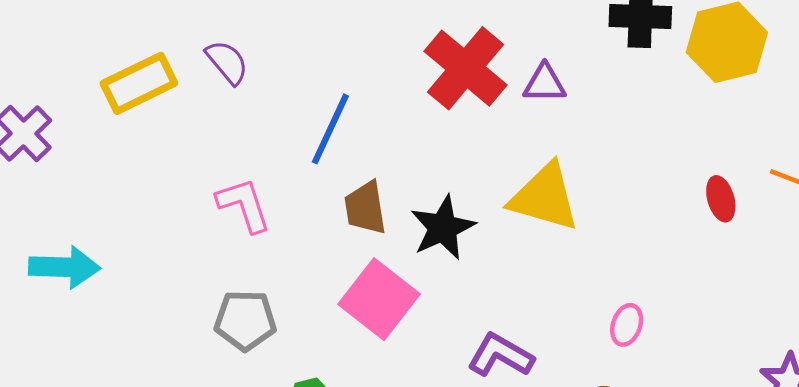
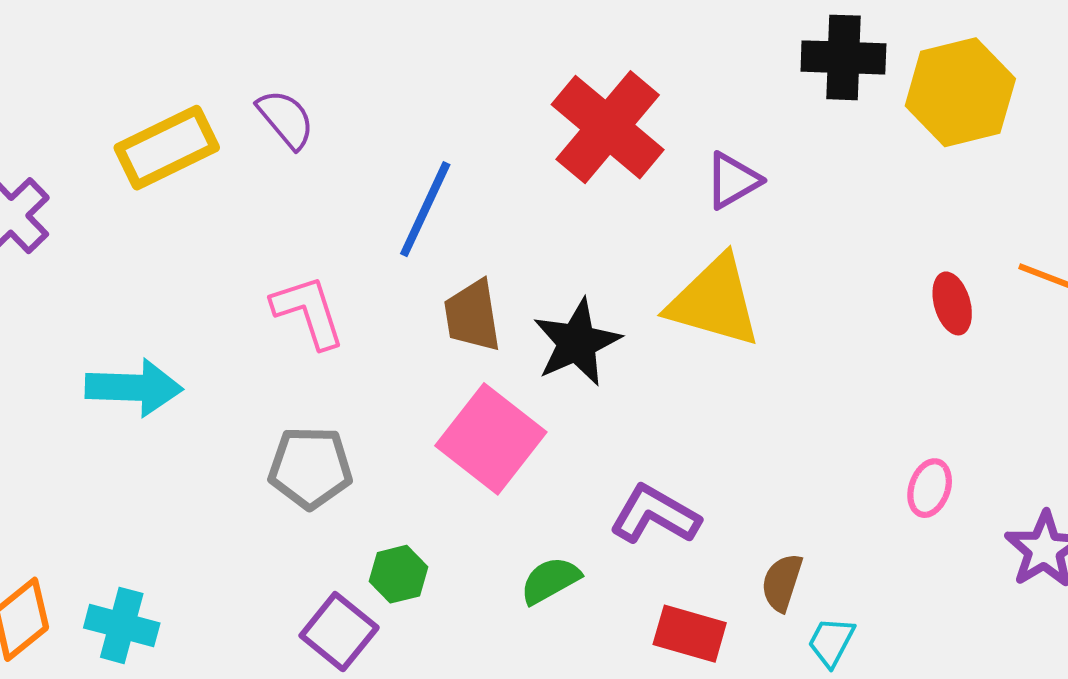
purple triangle: (545, 83) -> (733, 180), moved, turned -30
cyan arrow: (65, 267) -> (134, 388), moved
pink ellipse: (627, 325) -> (930, 488), moved

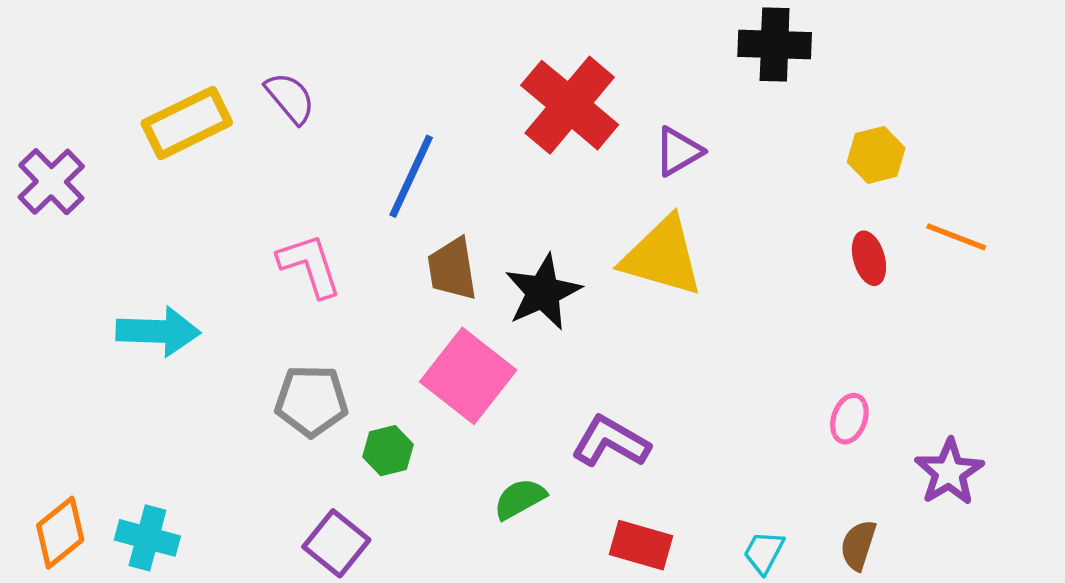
yellow hexagon: (960, 92) -> (876, 155), moved, size x0.6
green hexagon: (398, 574) -> (388, 451), moved
brown semicircle: (782, 582) -> (858, 545), moved

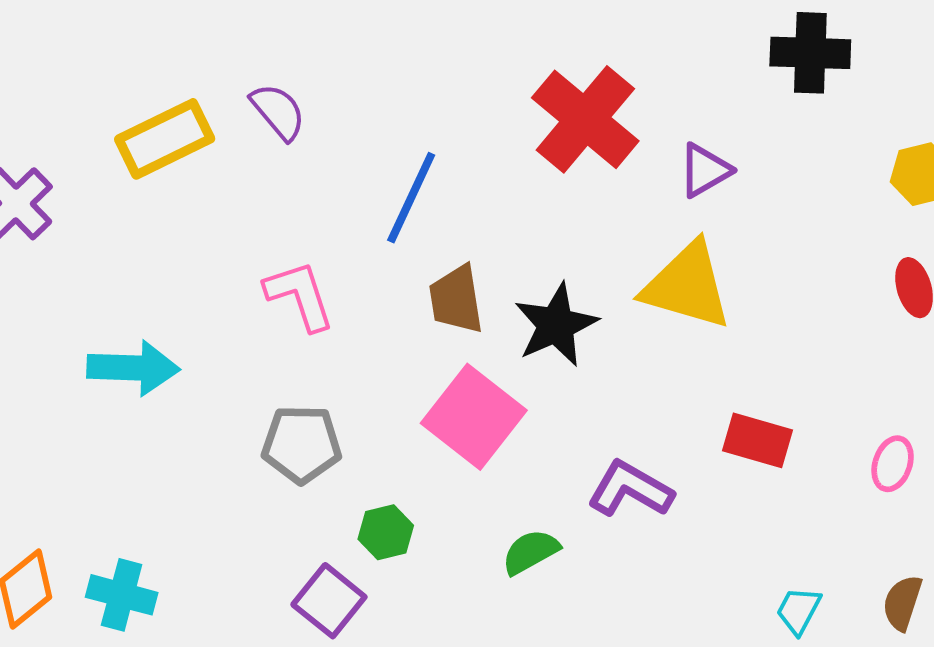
green hexagon: (388, 451) -> (386, 532), moved
red rectangle: (641, 545) -> (758, 440), moved

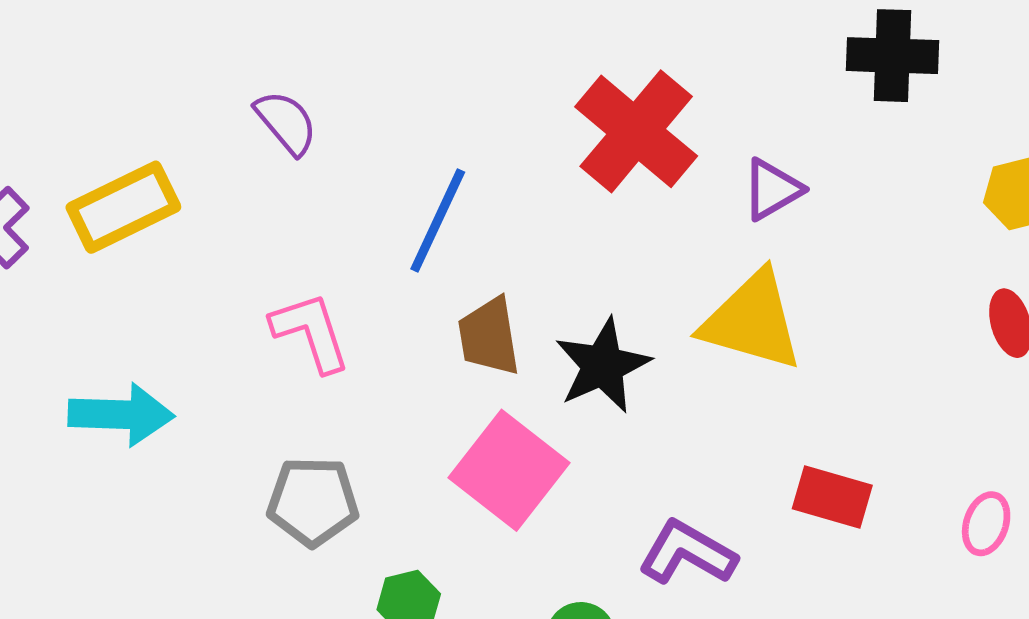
yellow rectangle: (165, 139) -> (123, 207), moved

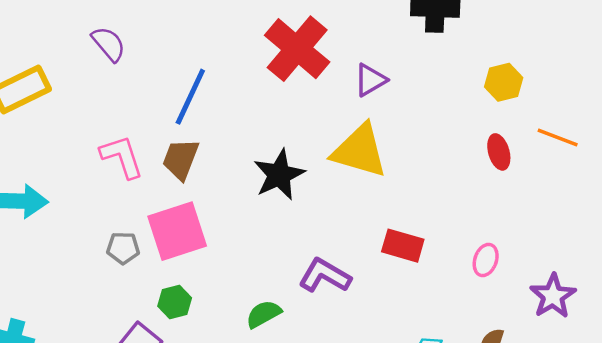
brown trapezoid: (489, 336) -> (181, 159), moved, turned 30
pink square: (509, 470) -> (177, 231), moved, turned 34
gray pentagon: (313, 501) -> (123, 248), size x0.7

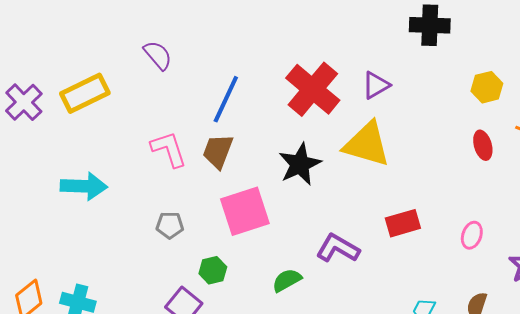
red cross: (297, 49) -> (313, 89), moved
pink square: (177, 231) -> (245, 211), moved
red rectangle: (403, 246) -> (403, 223), turned -32

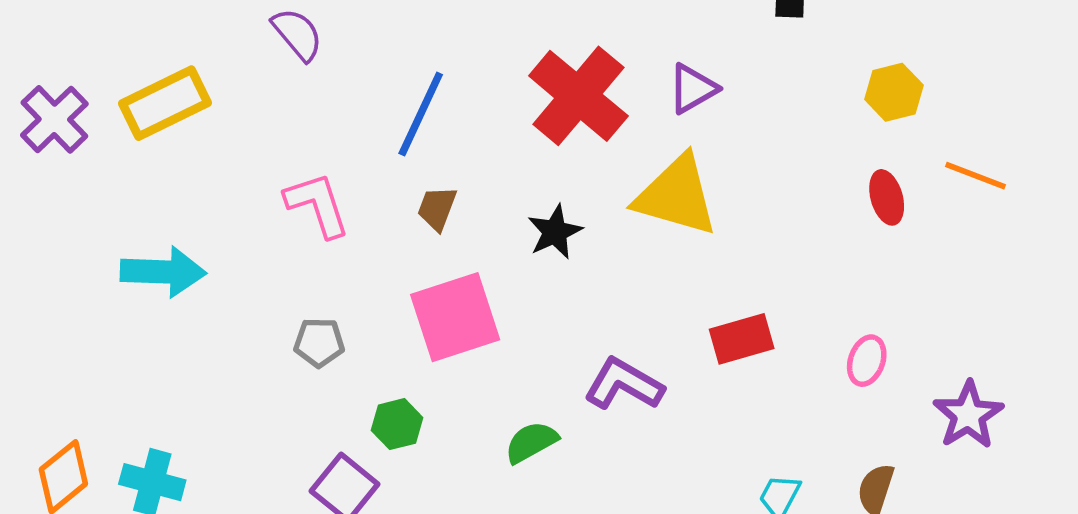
brown trapezoid: (218, 151) -> (437, 208), moved, size x0.7
black star: (300, 164) -> (555, 232), size x0.7

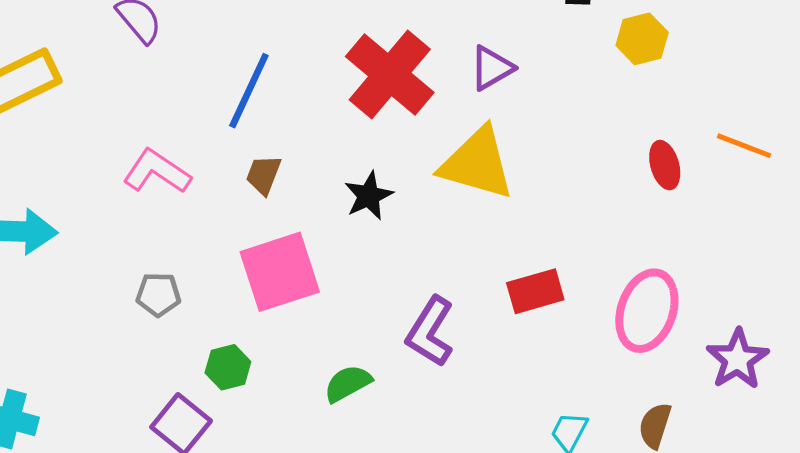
yellow hexagon: (894, 92) -> (642, 39), moved
pink L-shape: (317, 205) -> (157, 172), turned -38
pink ellipse: (867, 361) -> (647, 311), size x1.8
purple L-shape: (624, 384) -> (430, 332), turned -88

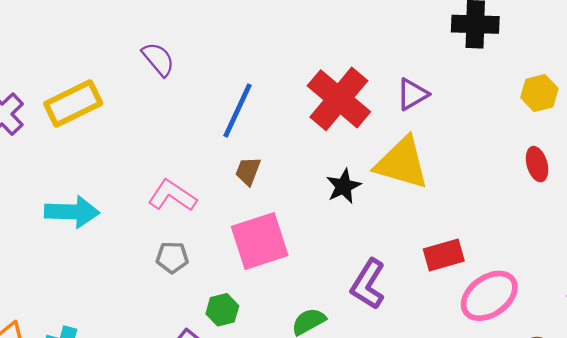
yellow hexagon: (642, 39) -> (539, 93), moved
pink L-shape: (157, 172) -> (172, 196), moved
black star: (369, 196) -> (344, 186), moved
pink ellipse: (647, 311) -> (489, 296), moved, turned 36

